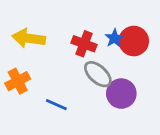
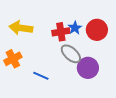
blue star: (114, 38) -> (75, 28), moved
red cross: (84, 44) -> (61, 32), turned -30

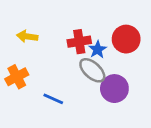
yellow arrow: (21, 28) -> (27, 36), size x0.7
blue star: (75, 28) -> (97, 49), moved

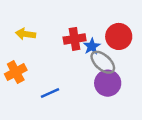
gray ellipse: (92, 70) -> (103, 62), moved
blue line: (53, 99) -> (50, 93), turned -48

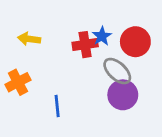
blue star: (92, 46) -> (102, 36), moved
blue line: (50, 93) -> (57, 106), turned -72

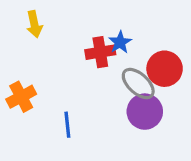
yellow arrow: (29, 39) -> (34, 24), moved, turned -110
red circle: (135, 42) -> (165, 69), moved

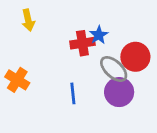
orange cross: (21, 97) -> (17, 80), turned -30
blue line: (67, 125) -> (73, 93), moved

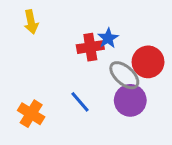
orange cross: (17, 80) -> (31, 114), moved
blue line: (73, 93) -> (80, 102), turned -35

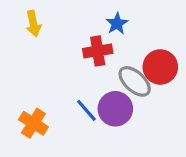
blue star: (108, 38) -> (117, 24), moved
purple circle: (130, 100) -> (115, 109), moved

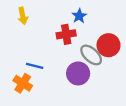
blue line: (86, 110) -> (35, 66), moved, turned -35

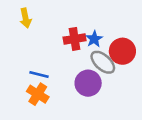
blue star: (79, 16) -> (94, 39), moved
orange cross: (23, 83) -> (38, 94), moved

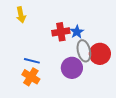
red circle: (122, 51) -> (100, 54), moved
gray ellipse: (103, 62) -> (84, 51), turned 35

